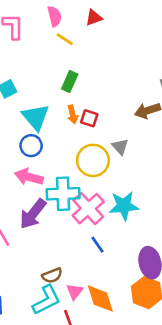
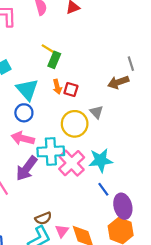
yellow line: (65, 39) -> (48, 49), moved
blue line: (98, 245) -> (103, 189), moved

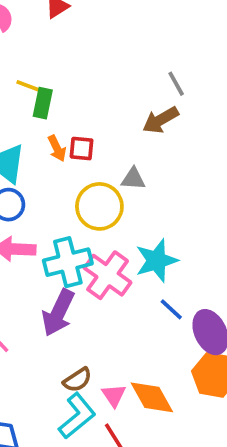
gray triangle: (97, 112) -> (133, 179), turned -32
purple arrow: (27, 168) -> (58, 313), moved

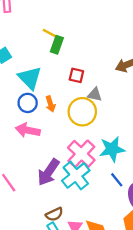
orange arrow: (57, 148) -> (50, 104), moved
gray triangle: (133, 179) -> (95, 95), moved
cyan cross: (68, 262) -> (76, 176), moved, turned -32

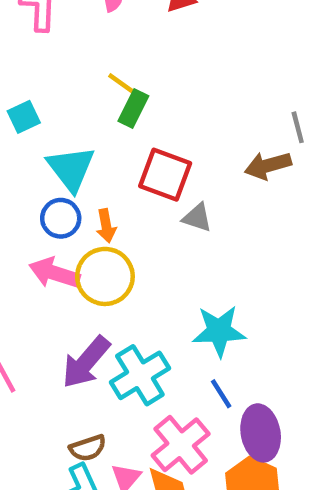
red square: (76, 75) -> (165, 175), size x1.6
yellow circle: (82, 112) -> (105, 276), moved
pink cross: (81, 154) -> (181, 445), moved

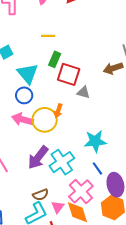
yellow line: (122, 84) -> (48, 36), turned -32
green rectangle: (133, 109) -> (55, 59), moved
orange arrow: (106, 226) -> (58, 111), moved, turned 32

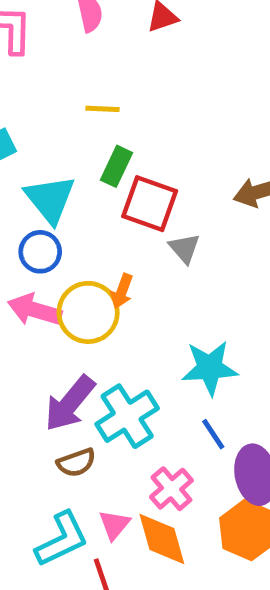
gray triangle: (83, 92) -> (184, 248), turned 32
pink cross: (81, 191) -> (171, 489), size x0.7
brown semicircle: (41, 195) -> (76, 463), moved

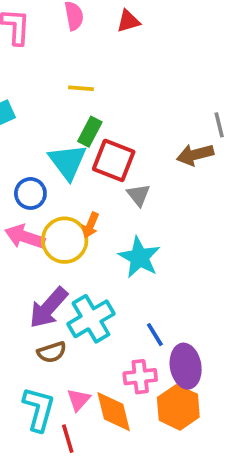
cyan triangle: (50, 199) -> (68, 162), moved
cyan star: (210, 368) -> (139, 257), moved, turned 30
pink cross: (171, 489) -> (140, 377), moved, turned 32
cyan L-shape: (62, 539) -> (39, 409), turned -51

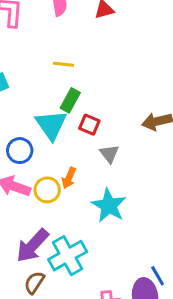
red square: (114, 160) -> (89, 125), size x0.6
yellow circle: (65, 240) -> (47, 190), size x0.7
blue line: (155, 335) -> (158, 276), moved
brown semicircle: (52, 352) -> (34, 283), turned 140

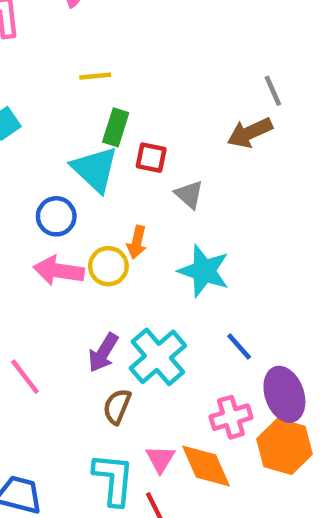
purple arrow: (32, 246) -> (103, 353), size x0.7
blue line: (158, 276) -> (239, 346), moved

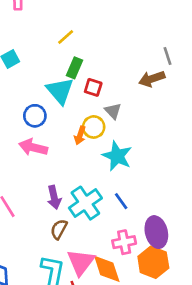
yellow line: (95, 76) -> (66, 37), turned -42
yellow circle: (108, 266) -> (94, 127), moved
blue line: (239, 346) -> (121, 201), moved
purple arrow: (103, 353) -> (54, 197), turned -50
pink triangle: (160, 459) -> (81, 262), size x1.6

